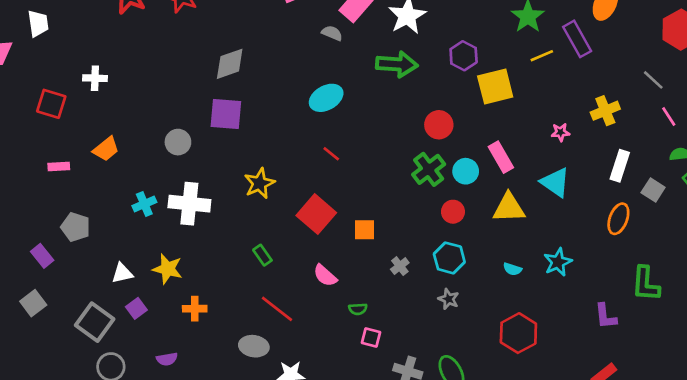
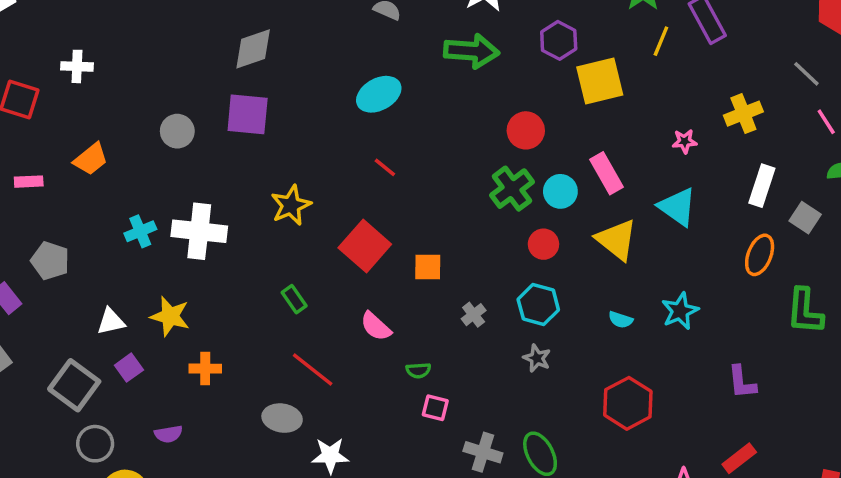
yellow line: (542, 56) -> (661, 41), turned -45
gray circle: (178, 142) -> (177, 131), moved
yellow triangle: (509, 208) -> (617, 240), turned 40
green L-shape: (646, 284) -> (805, 311), moved

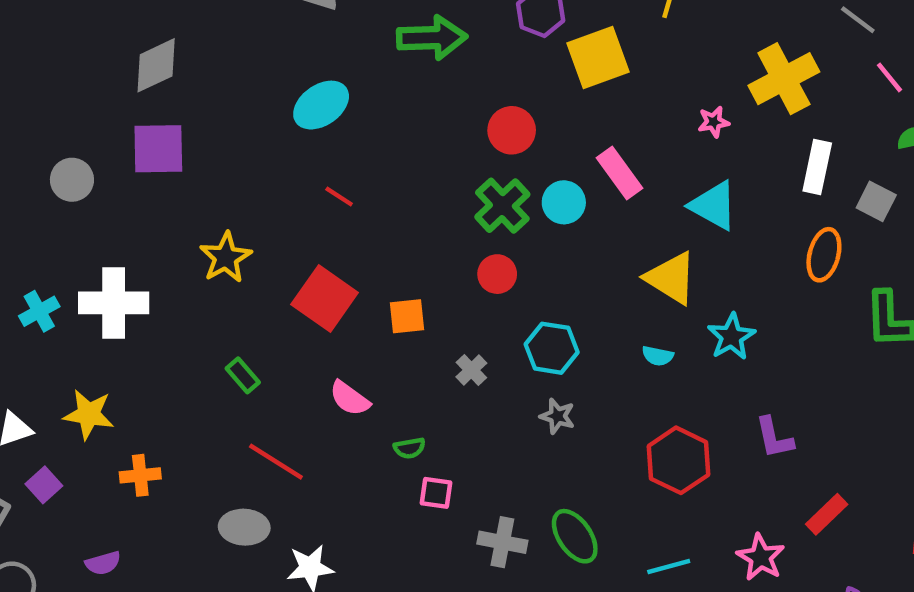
yellow cross: (743, 114) -> (784, 79), size x1.4
yellow triangle: (617, 240) -> (671, 278), moved
red circle: (543, 244) -> (497, 274), moved
purple L-shape: (742, 382) -> (774, 438), moved

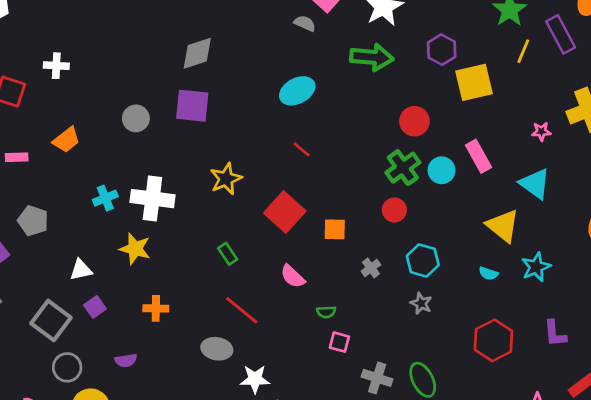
yellow star: (89, 414) -> (135, 249), moved

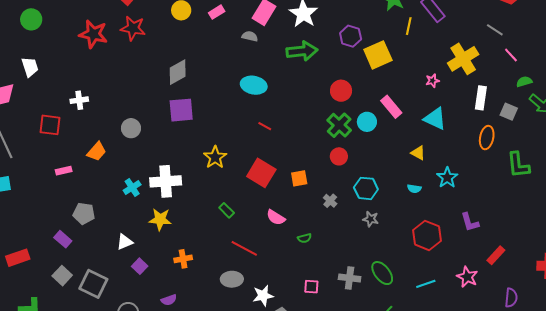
cyan ellipse: (297, 91) -> (254, 85), turned 50
gray circle: (136, 118) -> (131, 128), moved
yellow triangle: (503, 226) -> (418, 153), size x0.6
gray square: (51, 320) -> (93, 284), moved
pink square: (339, 342) -> (311, 287), moved

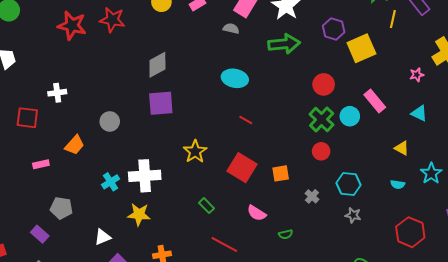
cyan triangle: (435, 119) -> (419, 113), size x0.7

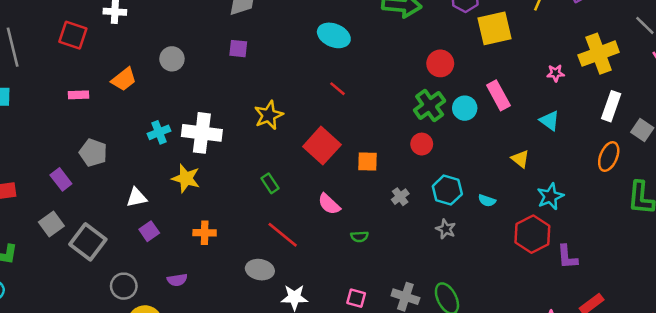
purple square: (161, 103) -> (238, 49), size x0.6
cyan semicircle: (398, 184) -> (487, 201), moved
red hexagon: (410, 232) -> (532, 234), moved

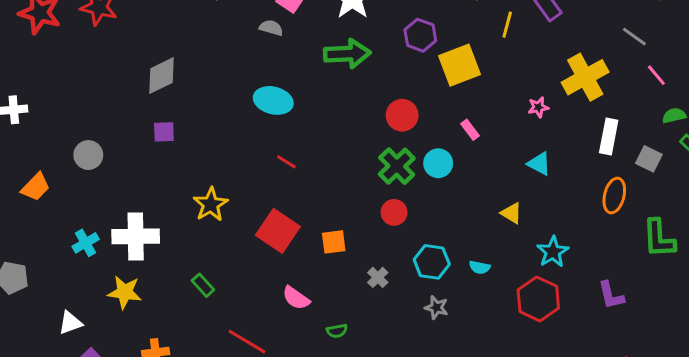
pink rectangle: (498, 95) -> (470, 130), moved, size x0.6
green rectangle: (270, 183) -> (203, 285), moved
purple L-shape: (567, 257) -> (611, 295), moved

